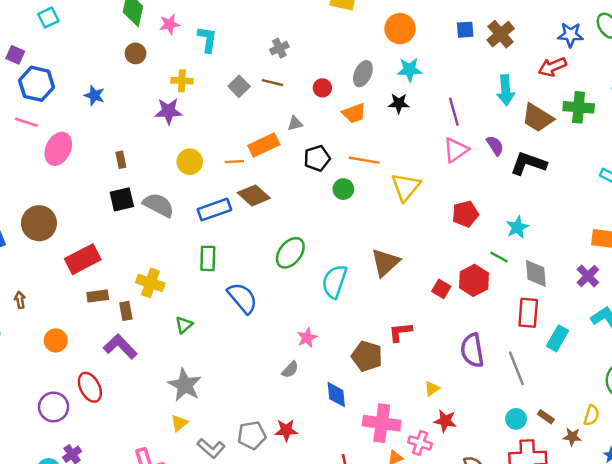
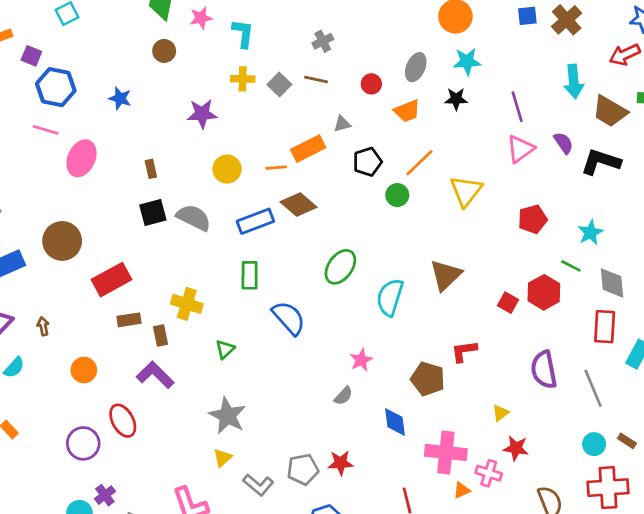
yellow cross: (182, 81) -> (243, 79), moved
orange line: (364, 160) -> (419, 163), turned -52

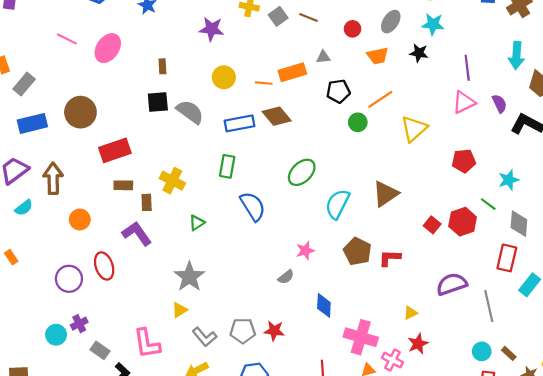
pink line: (46, 130) -> (67, 39), moved
brown arrow: (43, 326) -> (53, 178), size x2.0
purple semicircle: (544, 370) -> (452, 284), turned 72
brown pentagon: (428, 379) -> (357, 251), moved
red star: (516, 448) -> (418, 344), turned 30

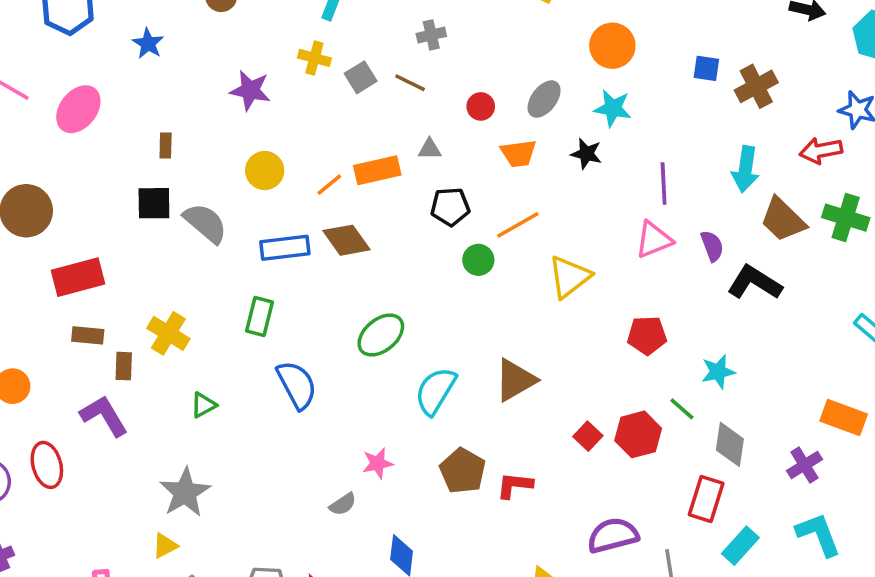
orange line: (264, 83) -> (329, 185), turned -49

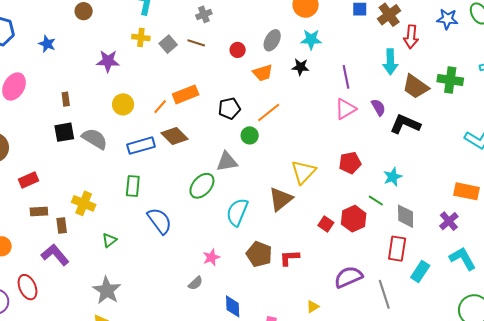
gray triangle: (430, 149) -> (227, 162), moved, size x1.6
red arrow: (821, 151) -> (411, 37), moved, turned -65
red rectangle: (78, 277) -> (28, 180), size x0.7
yellow triangle: (569, 277) -> (303, 172), moved

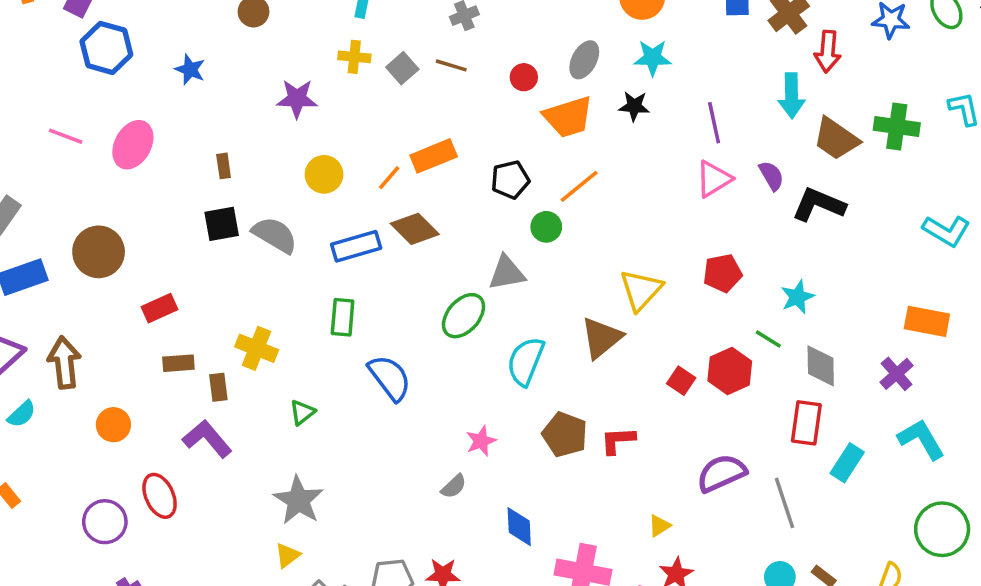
orange trapezoid: (263, 73) -> (568, 117), size x1.4

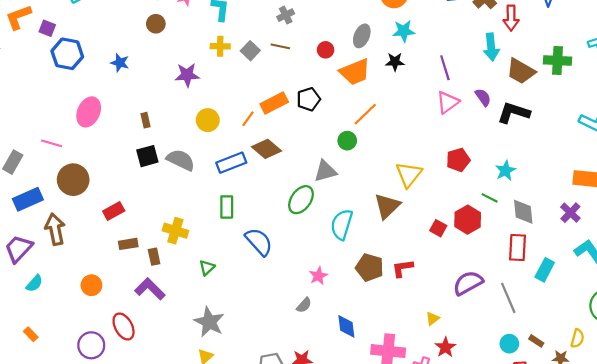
pink line: (66, 136) -> (52, 143), moved
black pentagon: (510, 180) -> (309, 99), moved
brown arrow: (64, 363) -> (55, 229), moved

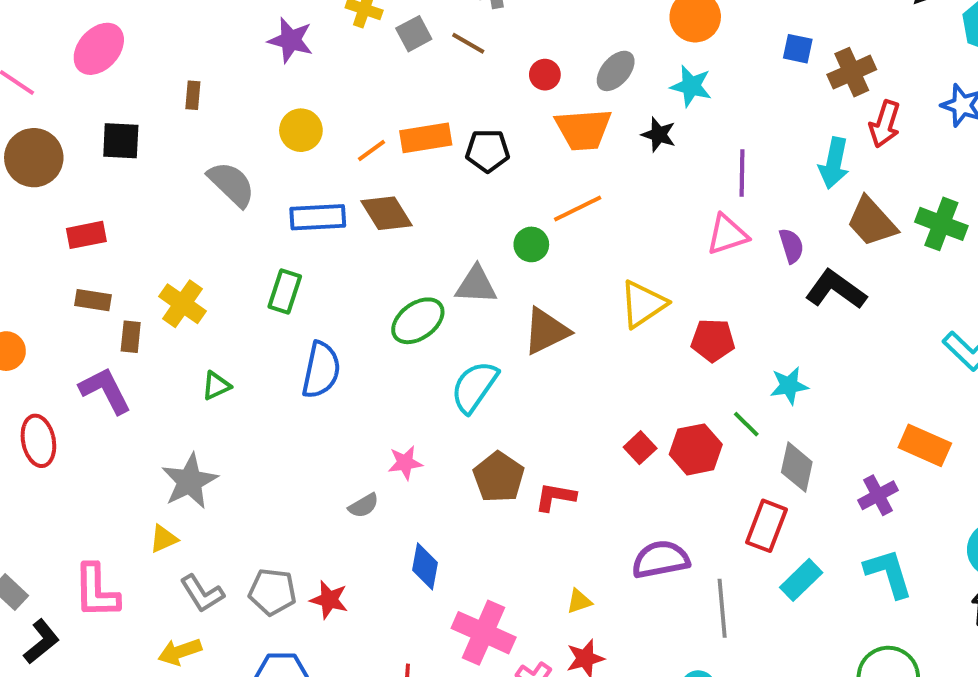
black square: (147, 156) -> (121, 141), moved
yellow triangle: (409, 174) -> (643, 304), moved
brown triangle: (387, 206) -> (546, 331), moved
blue semicircle: (259, 242) -> (321, 370), turned 36

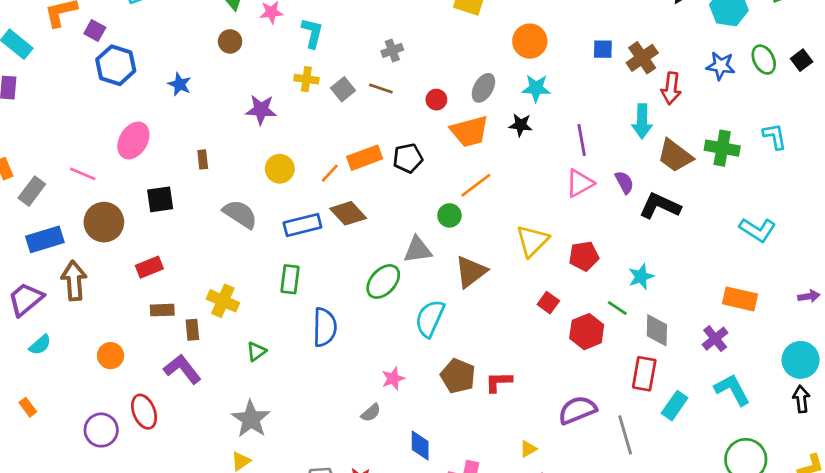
red square: (640, 448) -> (548, 303), moved

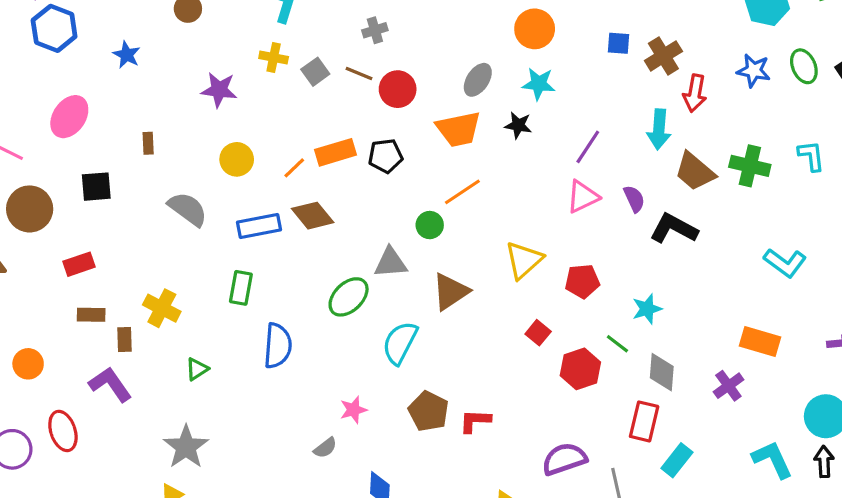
red circle: (436, 100) -> (398, 89), moved, size x1.5
purple line: (582, 140) -> (588, 147), turned 40
cyan L-shape: (732, 390) -> (772, 459), moved

